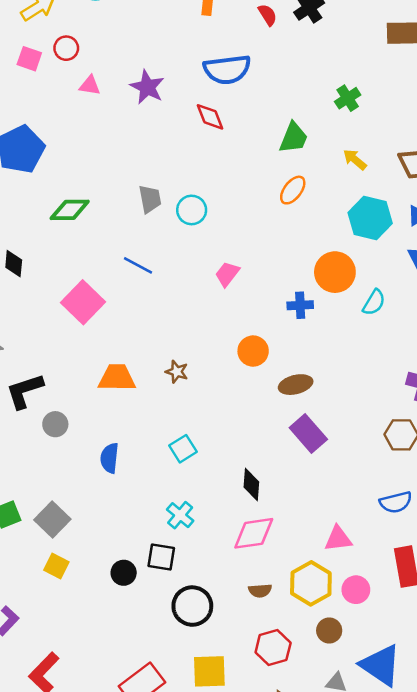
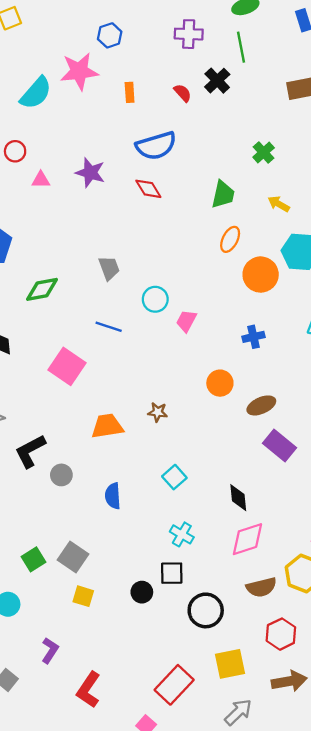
cyan circle: (192, 210) -> (155, 299), moved
orange circle: (335, 272) -> (261, 275), moved
brown semicircle: (260, 591) -> (261, 587), size x1.5

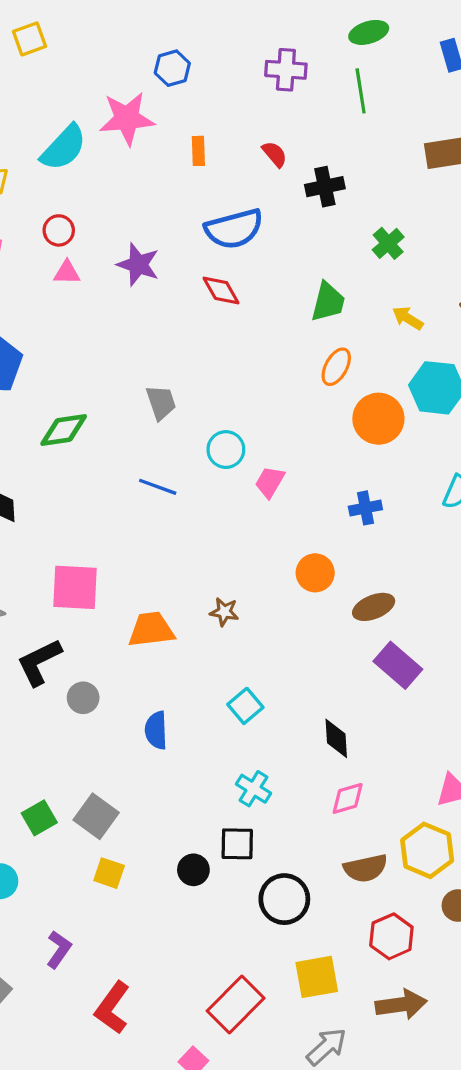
black cross: (217, 81) -> (325, 187), moved, turned 30
red circle: (15, 151) -> (59, 230), moved
pink square: (67, 366) -> (75, 587), moved, turned -33
pink diamond: (247, 539) -> (348, 798), size x0.7

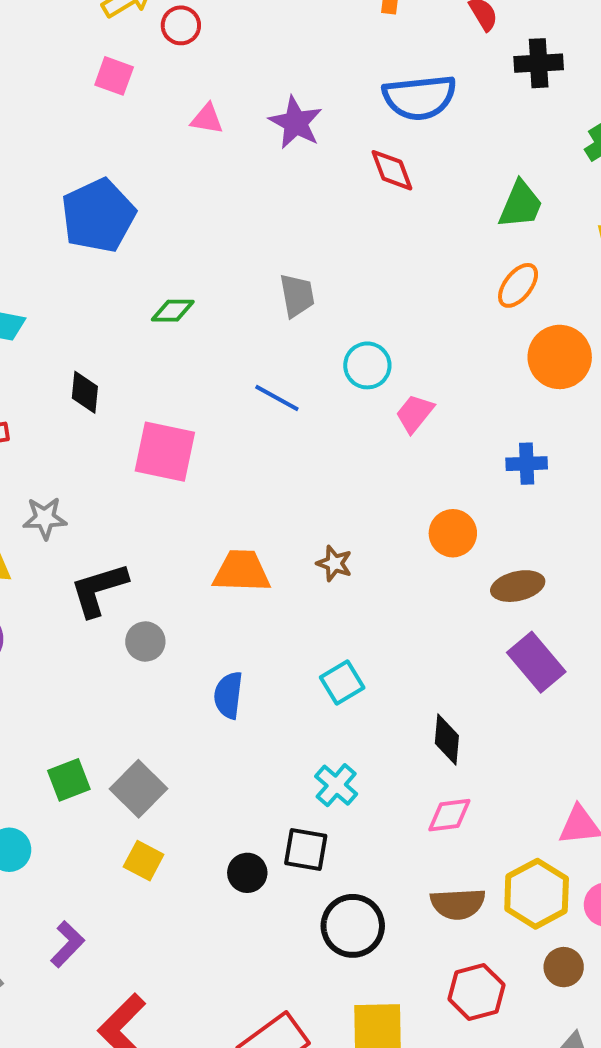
red circle: (59, 230) -> (181, 25), moved
green diamond: (64, 430) -> (173, 311), size x0.7
pink square: (75, 587) -> (165, 452), moved

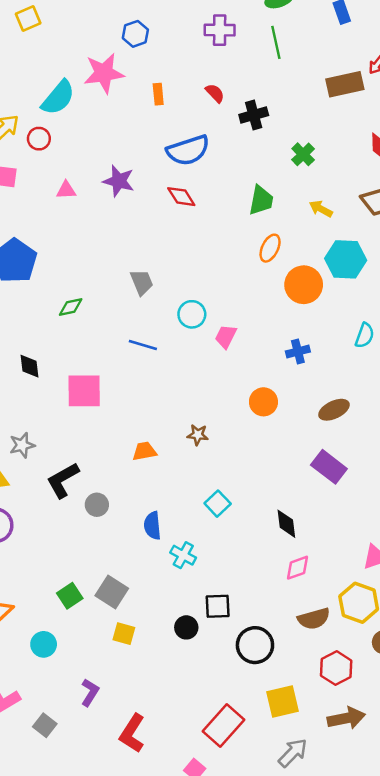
orange trapezoid: (242, 571) -> (144, 451), size x0.7
brown ellipse: (518, 586) -> (334, 410), moved
cyan cross: (336, 785) -> (183, 555), moved

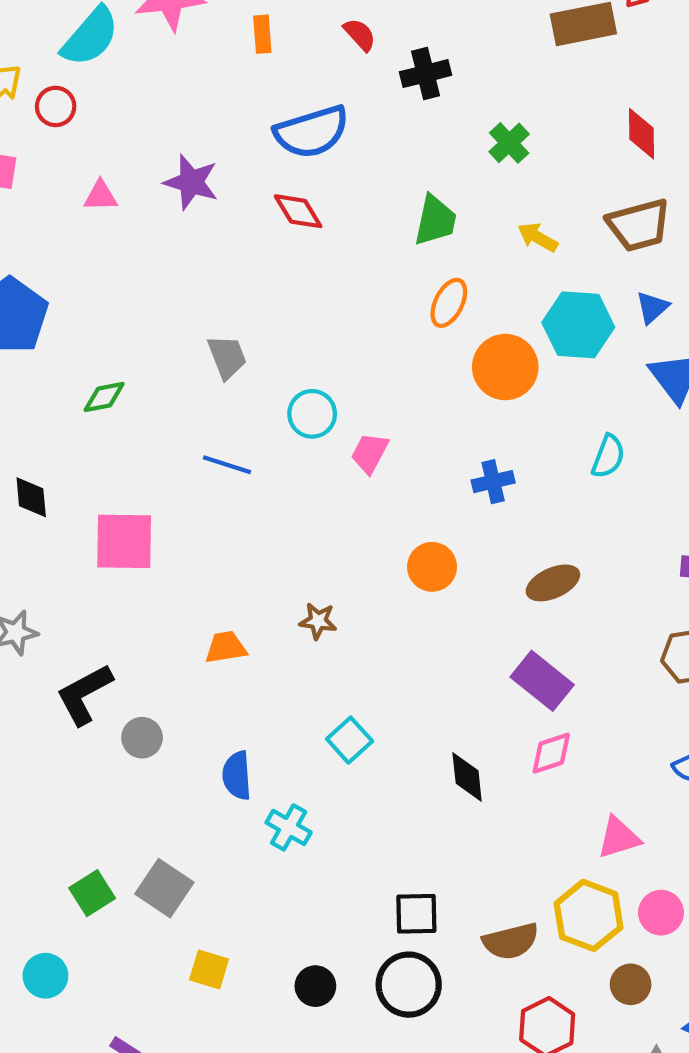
pink diamond: (297, 568) -> (551, 753), moved
black square: (218, 606) -> (416, 914), moved
black circle: (186, 627) -> (315, 986), moved
yellow square: (124, 634) -> (209, 969), moved

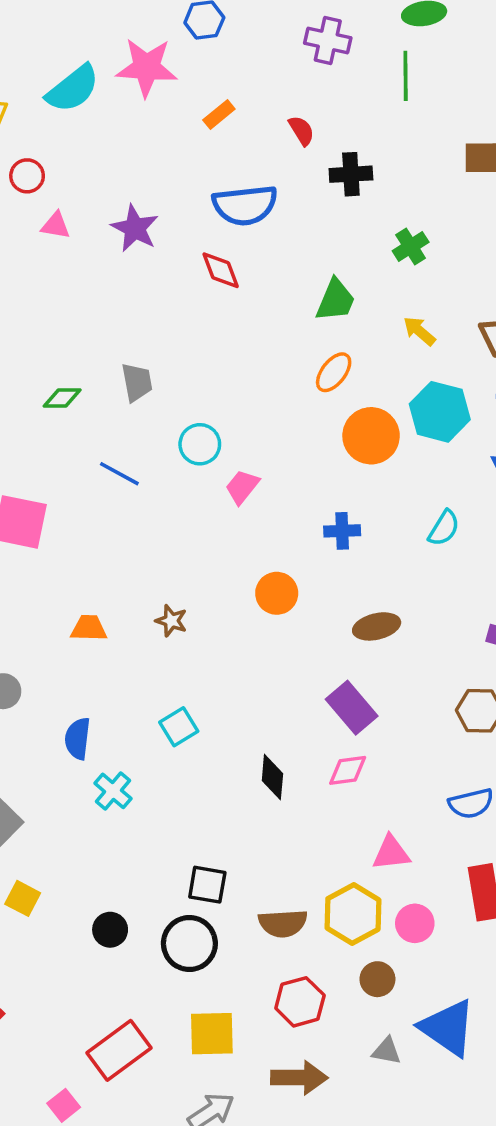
orange rectangle: (262, 34) -> (219, 114), turned 44
red circle: (56, 106) -> (27, 176), moved
green diamond: (104, 397) -> (62, 398), moved

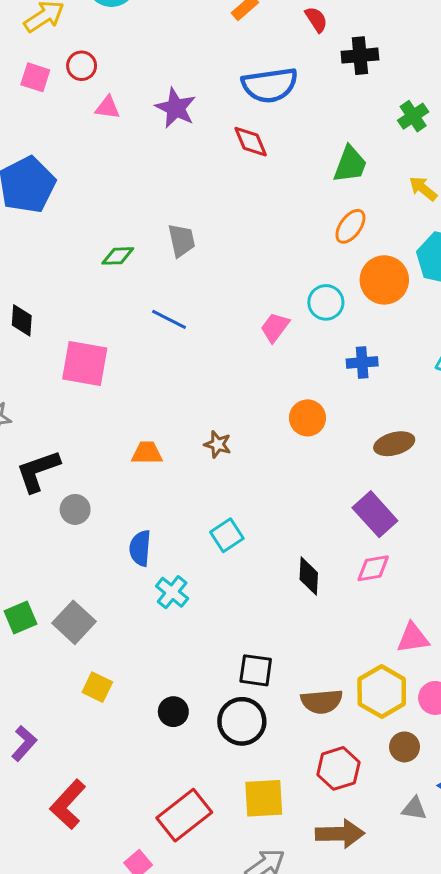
cyan circle: (200, 444) -> (326, 302), moved

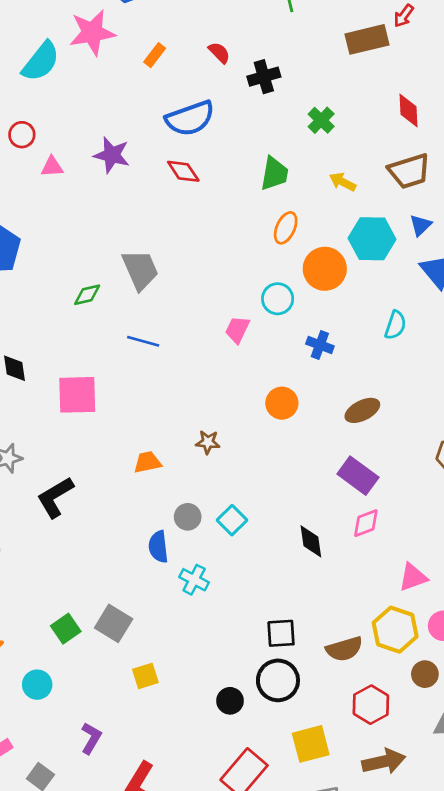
gray trapezoid: (182, 240) -> (140, 270), size x1.4
blue cross: (362, 362) -> (320, 345), turned 36
gray circle: (75, 509) -> (188, 517), moved
yellow square: (97, 687) -> (145, 676), turned -32
black circle: (173, 712) -> (230, 701), moved

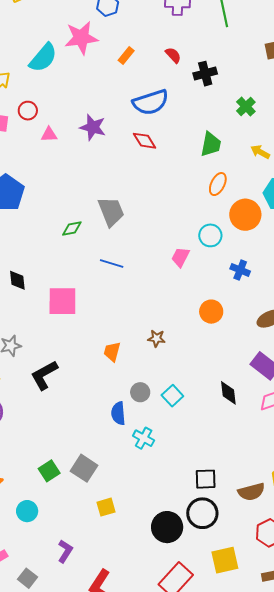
orange trapezoid: (147, 462) -> (112, 352), turned -65
black diamond: (311, 541) -> (228, 393), moved
black circle: (230, 701) -> (167, 527), size x1.6

